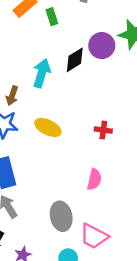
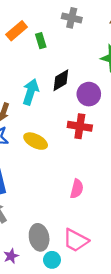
purple circle: (102, 46) -> (89, 94), moved
red cross: (103, 130) -> (80, 126), moved, size x1.5
gray ellipse: (61, 216) -> (39, 237), moved

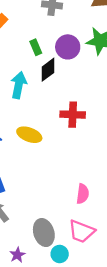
green rectangle: (41, 41) -> (36, 47), moved
purple circle: (89, 94) -> (68, 47), moved
pink semicircle: (77, 189) -> (83, 194), moved

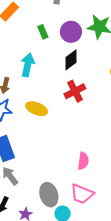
black diamond: (48, 70) -> (71, 60), moved
red cross: (73, 115) -> (75, 91), turned -30

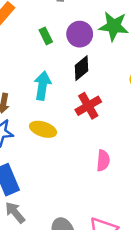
cyan arrow: (28, 65) -> (42, 86), moved
pink semicircle: (83, 161) -> (103, 161), moved

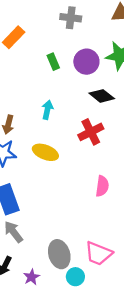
black diamond: (82, 68) -> (102, 96), moved, turned 75
cyan arrow: (42, 86) -> (47, 110), size x0.7

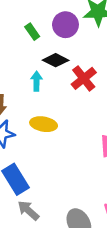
black diamond: (102, 96) -> (56, 60), moved
red cross: (91, 132) -> (84, 78), moved

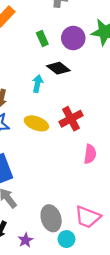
red cross: (84, 78) -> (71, 119), moved

